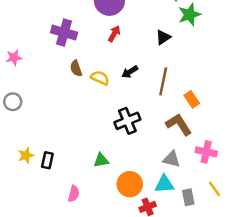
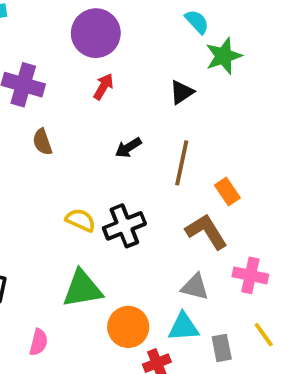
yellow semicircle: (100, 78) -> (81, 220), moved
green triangle: (101, 160) -> (82, 289), size x1.6

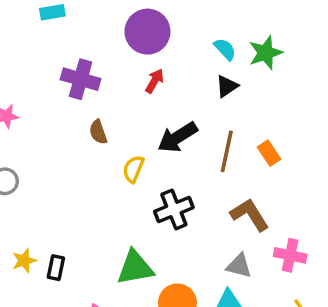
cyan semicircle: (197, 22) -> (225, 49), moved
black arrow: (128, 148) -> (177, 137), size x1.6
orange rectangle: (227, 191) -> (269, 153), moved
yellow semicircle: (81, 220) -> (133, 169), moved, turned -92

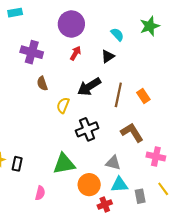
green star: (266, 53) -> (150, 26), moved
black triangle: (227, 86) -> (108, 56), moved
gray triangle: (239, 266) -> (113, 163), moved

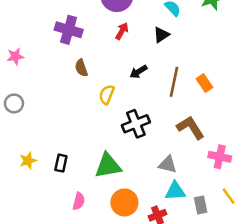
black arrow: (89, 87) -> (138, 72), size x0.6
black rectangle: (17, 164) -> (61, 163), moved
orange circle: (89, 185) -> (124, 202), moved

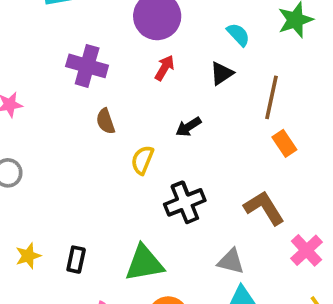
brown line: (174, 82) -> (271, 97), moved
pink cross: (220, 157) -> (306, 250), turned 35

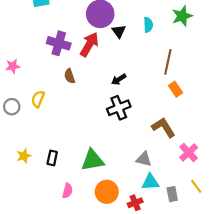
cyan semicircle: (238, 35) -> (148, 25), turned 40
red arrow: (165, 68) -> (89, 44), moved, size x1.6
black triangle: (222, 73) -> (119, 31), moved, turned -32
yellow semicircle: (142, 160) -> (38, 99), moved
black cross: (185, 202) -> (119, 108), moved

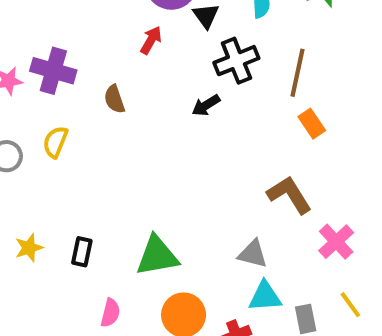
purple cross: (59, 43) -> (53, 71), moved
red arrow: (89, 44) -> (151, 40), size x0.6
black cross: (119, 108) -> (236, 61), moved

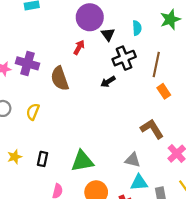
brown semicircle: (114, 99) -> (60, 78), size x1.6
yellow semicircle: (55, 142) -> (33, 112), moved

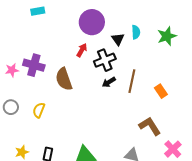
green star: (170, 19) -> (167, 36), moved
black triangle: (108, 34) -> (118, 39), moved
black cross: (124, 58) -> (105, 60), moved
brown line: (156, 64) -> (132, 81), moved

